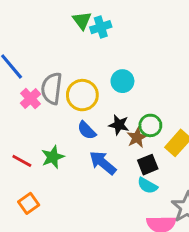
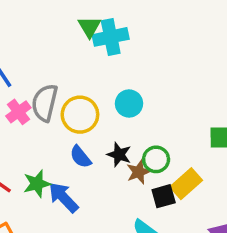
cyan cross: (101, 27) -> (111, 37), size x1.4
blue arrow: (103, 163) -> (63, 197), moved
black square: (148, 165) -> (164, 196), moved

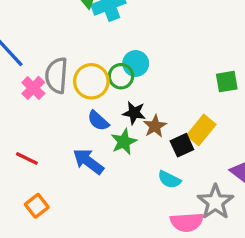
green circle: (156, 159) -> (121, 76), moved
green star: (37, 184) -> (124, 142), moved

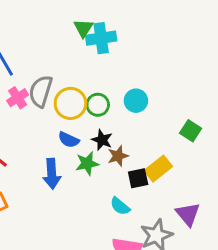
cyan circle: (136, 63) -> (136, 101), moved
green square: (227, 82) -> (191, 131), turned 30
blue semicircle: (98, 121) -> (69, 140), turned -30
blue arrow: (88, 161) -> (52, 174), turned -144

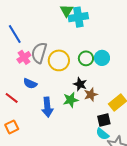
green circle: (98, 105) -> (86, 58), moved
blue semicircle: (69, 140) -> (30, 84), moved
black square: (138, 178) -> (104, 120), moved
cyan semicircle: (120, 206) -> (102, 134), moved

